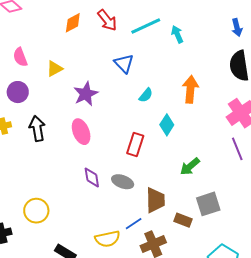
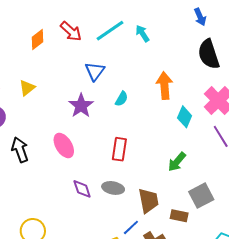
blue triangle: (124, 64) -> (95, 71), turned 30
purple star: (86, 94) -> (81, 106), moved
cyan diamond: (167, 125) -> (185, 117), moved

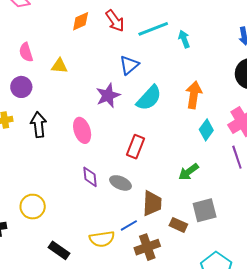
yellow triangle: (27, 88) -> (59, 66), turned 30
cyan semicircle: (122, 99) -> (149, 98), size x1.8

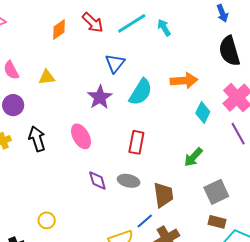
orange arrow: (194, 95) -> (184, 81), turned 88
yellow circle: (33, 207) -> (47, 220), size x0.7
brown rectangle: (178, 225) -> (217, 222), moved

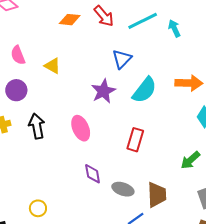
orange diamond: (59, 29) -> (70, 20), turned 35
yellow triangle: (47, 77) -> (52, 66), turned 30
gray ellipse: (129, 181) -> (123, 189), moved

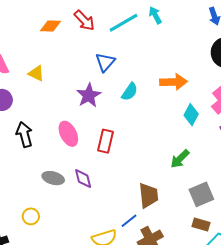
cyan arrow: (174, 28) -> (155, 15), moved
cyan semicircle: (144, 90) -> (130, 92), size x0.7
red rectangle: (135, 140) -> (106, 141), moved
gray ellipse: (123, 189) -> (53, 178), moved

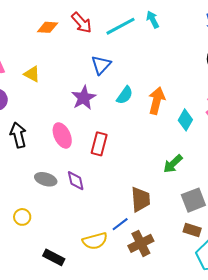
orange arrow: (173, 82) -> (157, 101), moved, turned -76

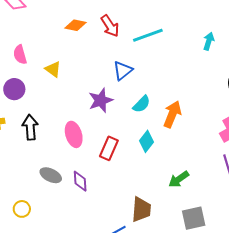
cyan arrow: (153, 20) -> (209, 41), moved, turned 36
cyan diamond: (185, 120) -> (147, 141), moved

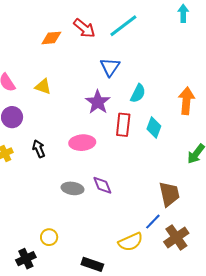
orange arrow: (172, 114) -> (186, 101), moved
black arrow: (30, 127) -> (39, 149), size x0.7
pink ellipse: (74, 134) -> (82, 143), turned -60
red rectangle: (109, 148) -> (123, 125), moved
yellow circle: (22, 209) -> (49, 237), moved

